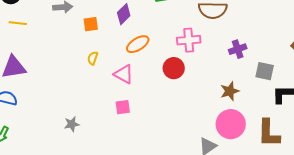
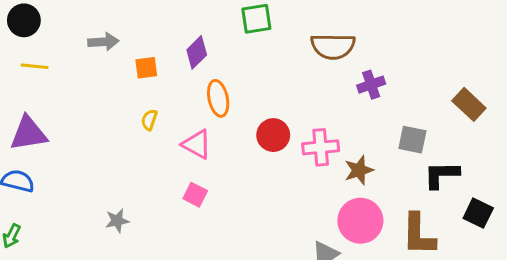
pink cross: (189, 40) -> (321, 147), moved
orange ellipse: (138, 44) -> (218, 98), turned -70
purple cross: (238, 49) -> (371, 85), moved
pink square: (123, 107) -> (195, 195), turned 35

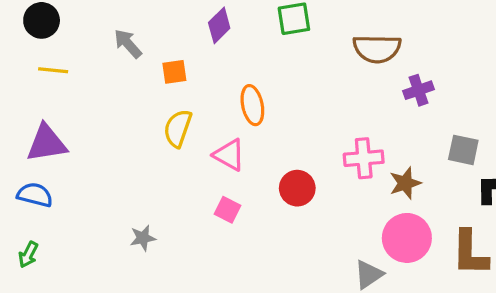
gray arrow: (103, 42) -> (128, 44), turned -128
purple diamond: (197, 52) -> (219, 25), moved
yellow semicircle: (149, 120) -> (178, 128), size x1.6
red circle: (273, 135) -> (297, 188), moved

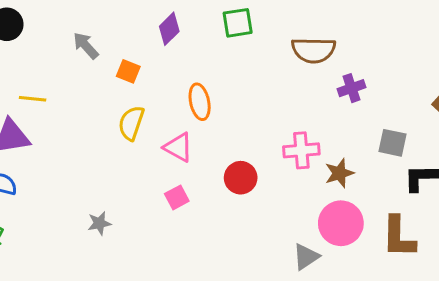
yellow line: (53, 70) -> (33, 99), moved
orange square: (174, 72) -> (128, 71), turned 30
pink square: (228, 210) -> (177, 197), turned 35

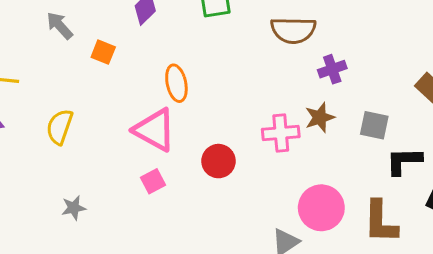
yellow semicircle: (131, 123) -> (60, 127), moved
pink triangle: (178, 147) -> (155, 130), size x1.4
brown star: (339, 173) -> (320, 117), moved

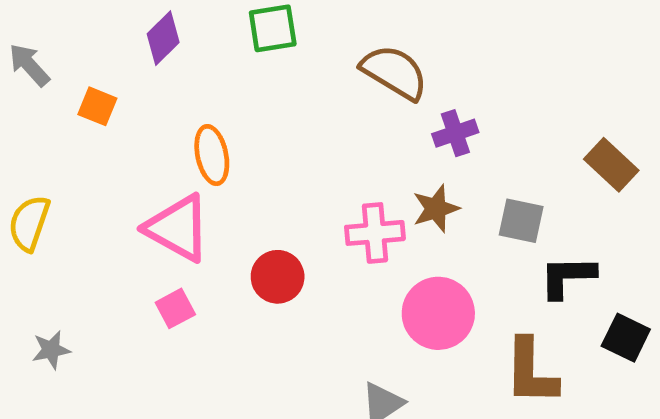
brown semicircle: (293, 30) -> (394, 72), turned -150
pink circle: (321, 208) -> (438, 313), moved

